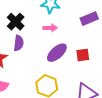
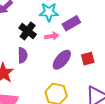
purple rectangle: (89, 19) -> (71, 23), moved
black cross: (16, 22) -> (28, 31), moved

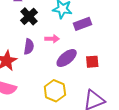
black cross: (28, 31) -> (29, 16), moved
pink arrow: (52, 36) -> (52, 39), moved

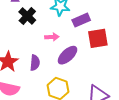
purple semicircle: (29, 47) -> (35, 63), moved
red square: (92, 62) -> (98, 38), moved, size x1.5

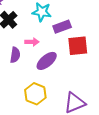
purple semicircle: (35, 63) -> (15, 55), moved

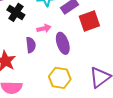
purple ellipse: (47, 61) -> (63, 43), turned -55

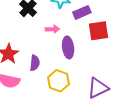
purple semicircle: (31, 45) -> (35, 63), moved

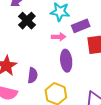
pink arrow: (52, 29) -> (59, 37), moved

